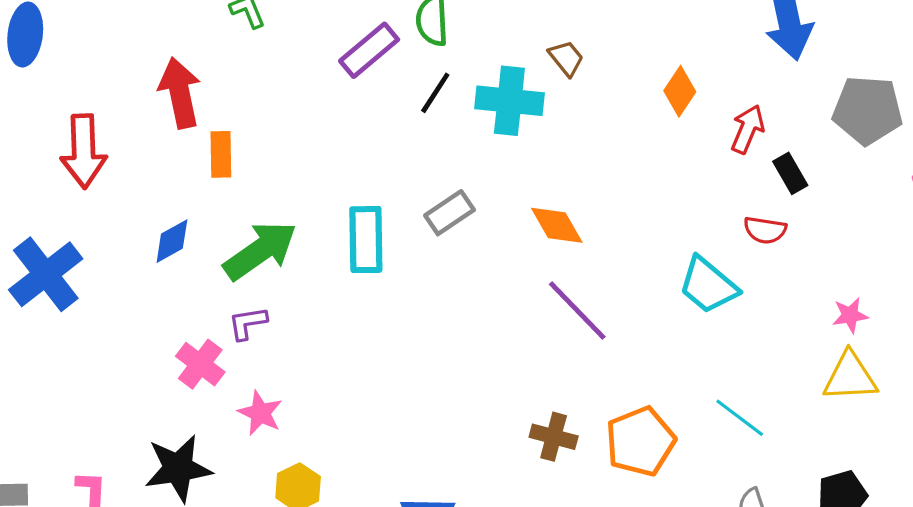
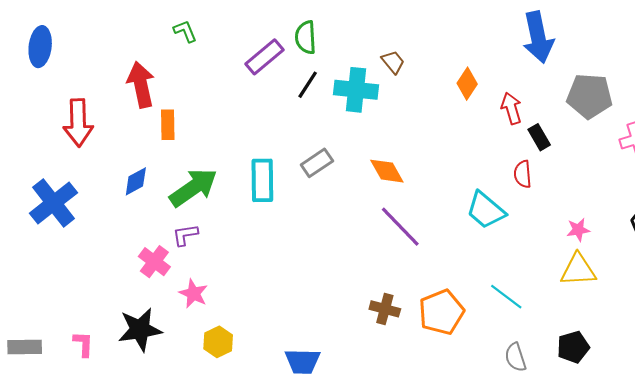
red arrow: (748, 129) -> (511, 108), turned -40
red semicircle: (765, 230) -> (523, 174), turned 76

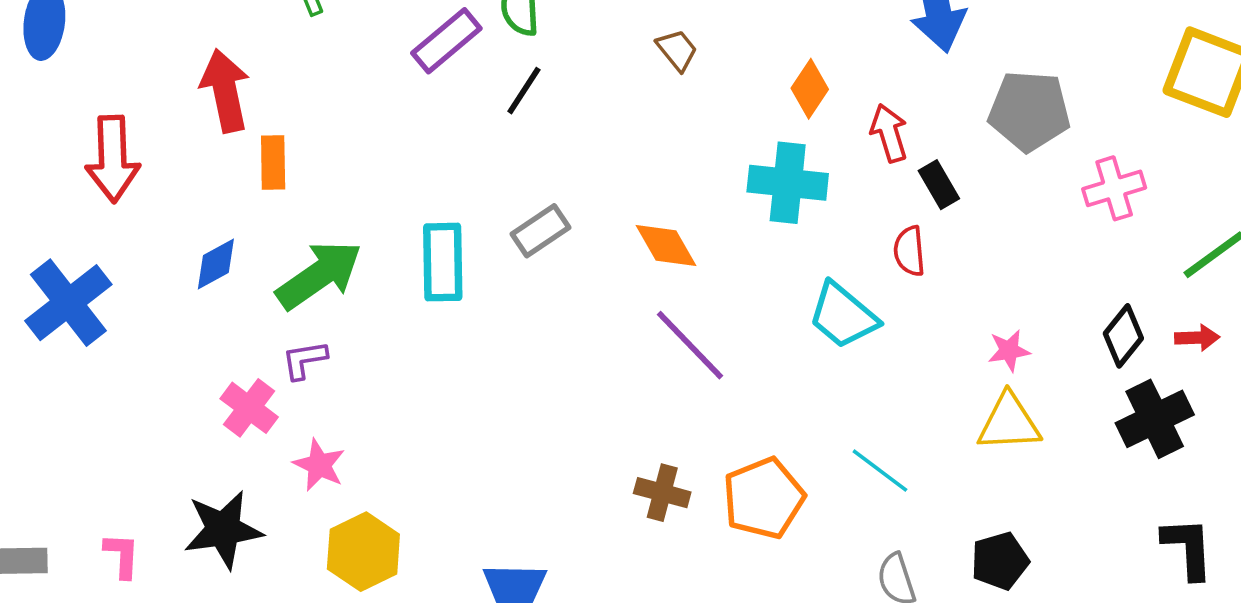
cyan cross: (356, 90) -> (788, 183), moved
yellow hexagon: (218, 342) -> (363, 552), size x1.4

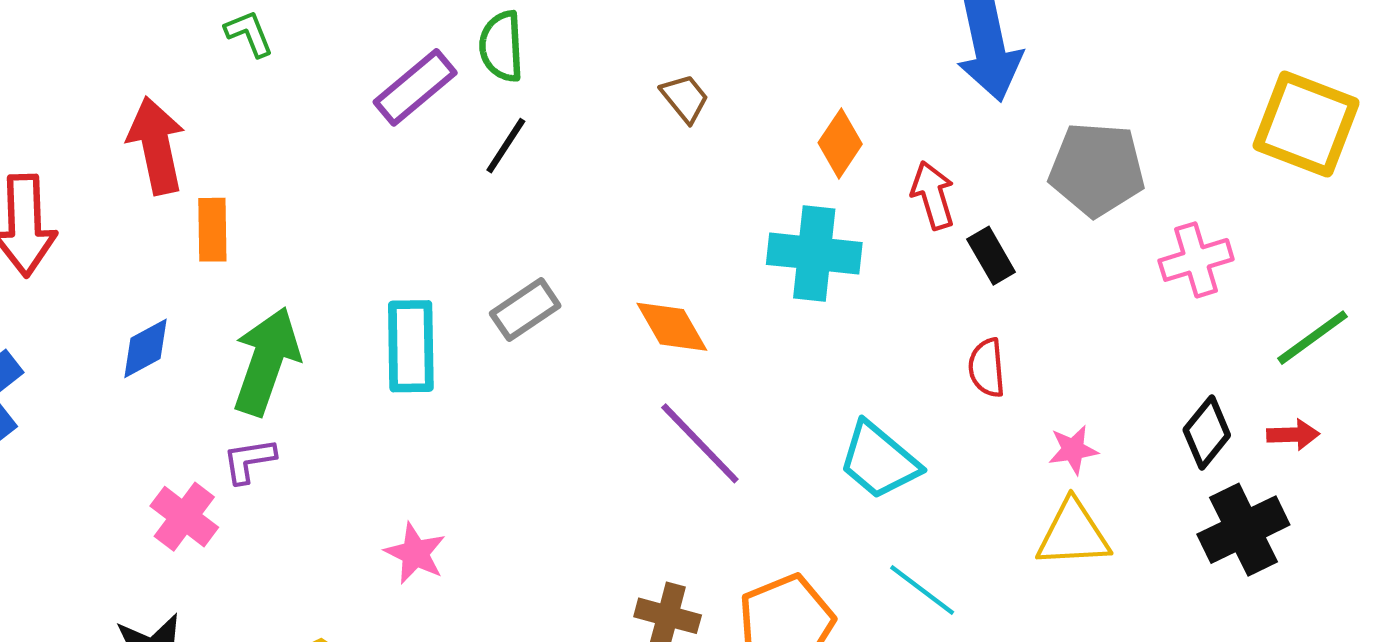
red semicircle: (909, 251) -> (987, 368), moved
green arrow: (319, 275) -> (266, 361), turned -36
cyan trapezoid: (843, 316) -> (879, 461), moved
pink star: (319, 465) -> (415, 553), moved

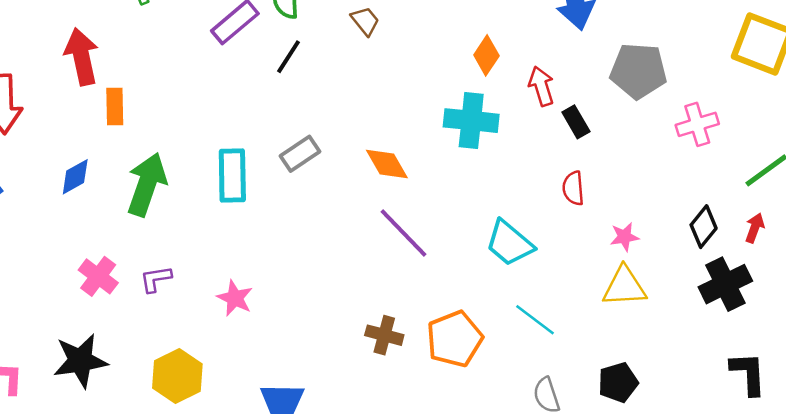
brown trapezoid: (685, 98) -> (365, 21), moved
red arrow: (1293, 435) -> (755, 228), turned -68
purple L-shape: (249, 461) -> (156, 279), moved

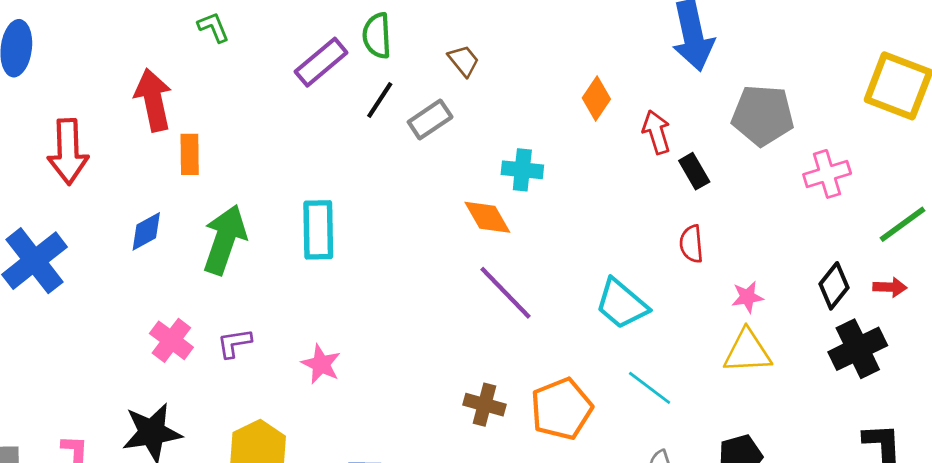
cyan cross: (471, 121) -> (522, 170), moved, size x0.7
gray rectangle: (300, 154) -> (430, 119), moved
red arrow: (755, 228) -> (890, 287), turned 72

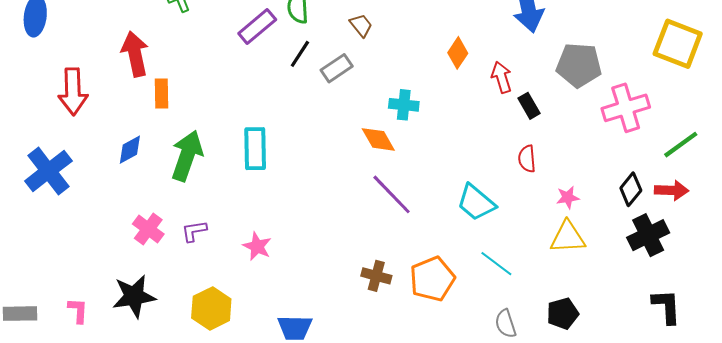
pink cross: (827, 174) -> (626, 108), size x1.4
red arrow: (890, 287) -> (672, 190), size x1.4

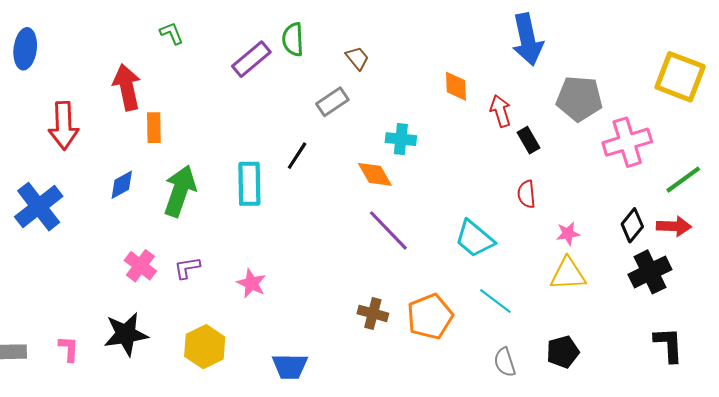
orange diamond: (458, 53) -> (456, 86), turned -36
black line: (300, 54) -> (297, 156), moved

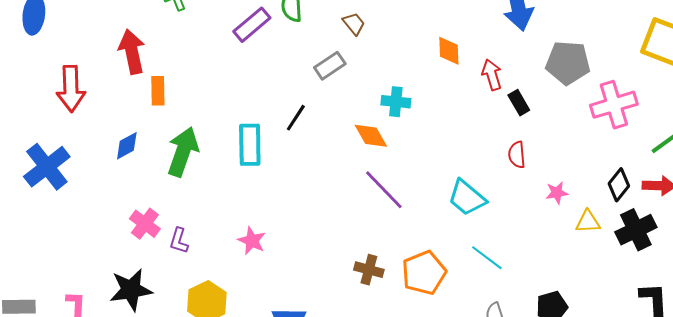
purple L-shape: (187, 268) -> (179, 241), moved, turned -64
yellow triangle: (568, 274) -> (588, 222), moved, size x0.7

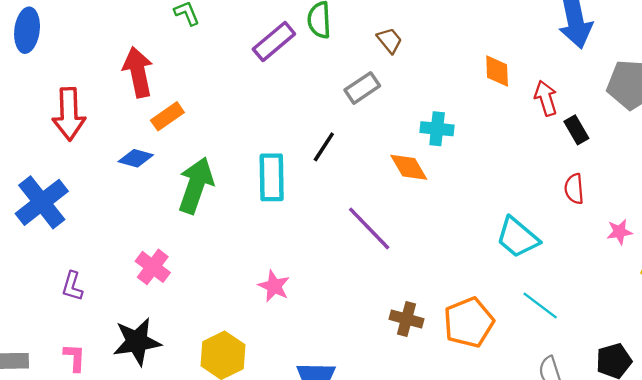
orange rectangle: (158, 91) -> (167, 116), turned 56
blue diamond: (127, 146) -> (136, 158), moved, turned 44
purple line: (384, 190) -> (369, 228), moved
purple L-shape: (179, 241) -> (72, 286), moved

